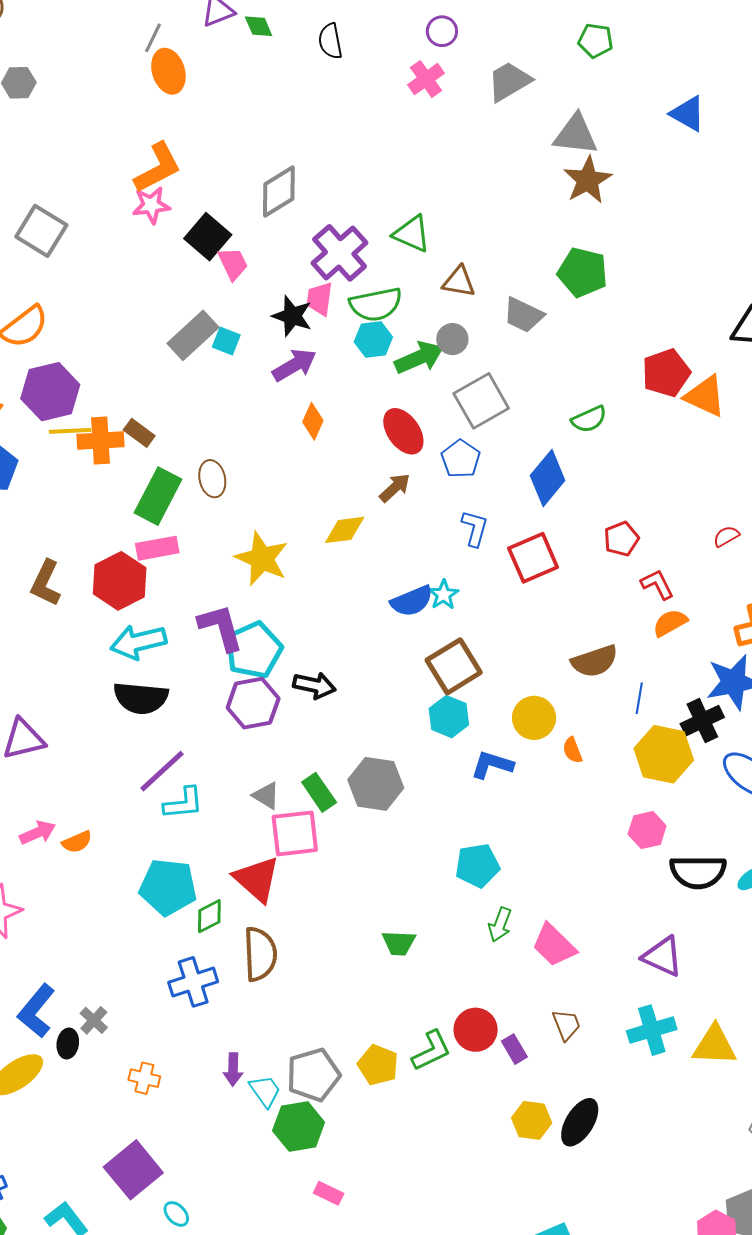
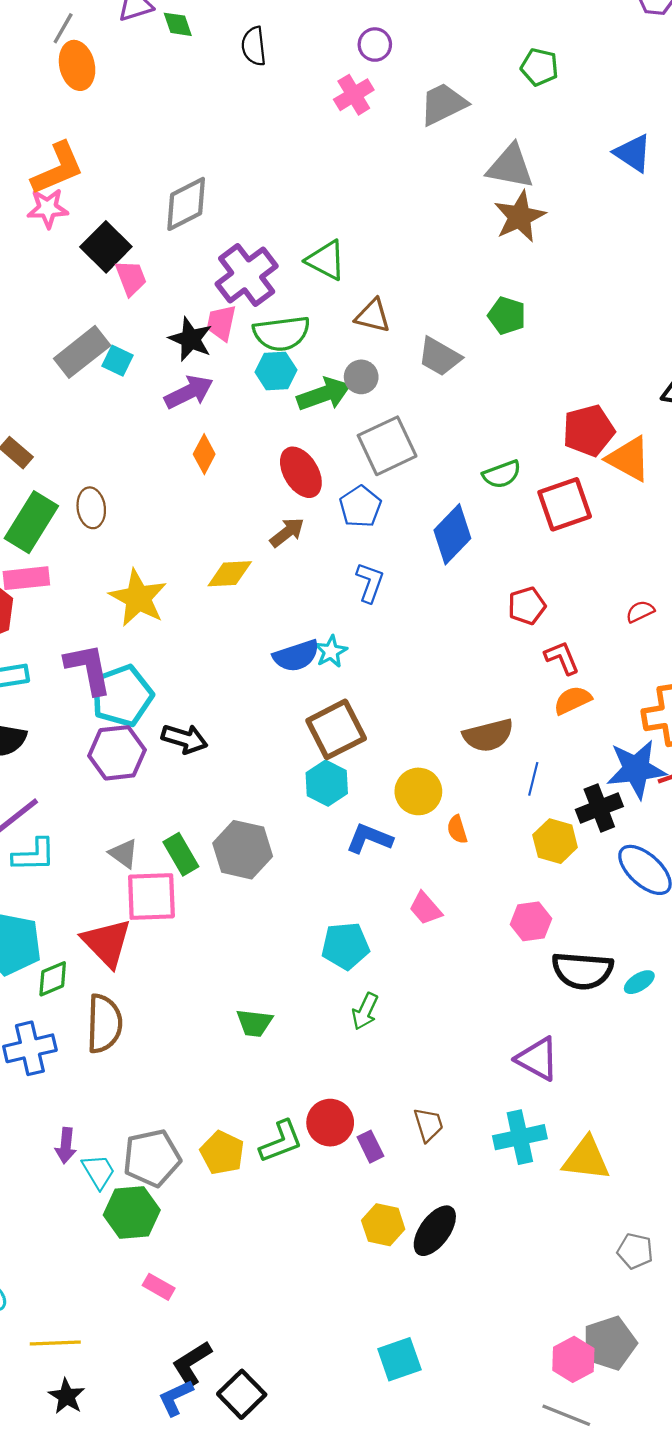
green pentagon: (583, 272) -> (507, 316), size x0.7
red square: (533, 558) -> (565, 504), moved
yellow hexagon: (664, 754) -> (555, 841), size x0.7
pink trapezoid: (554, 945) -> (425, 908), moved, size x0.7

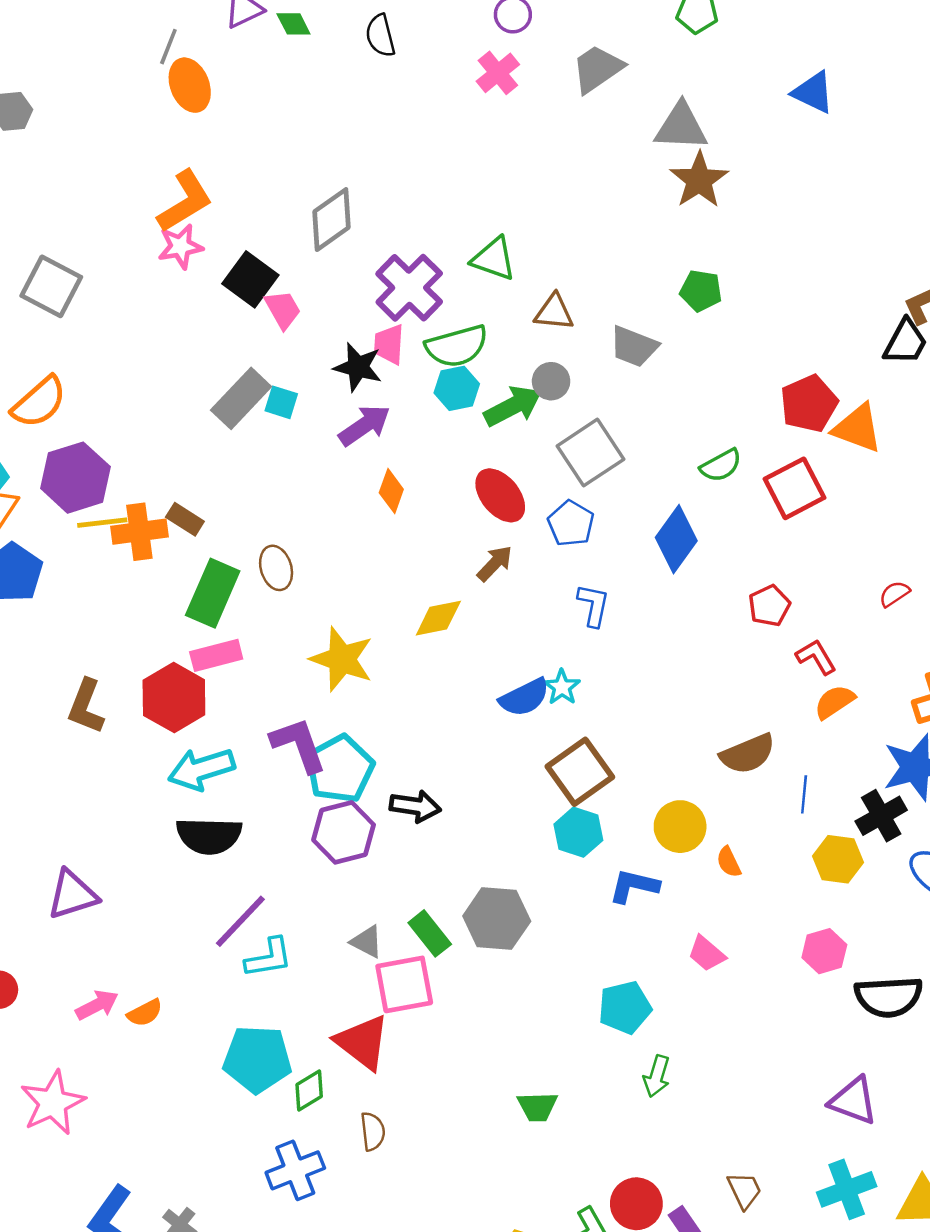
brown semicircle: (104, 1024) -> (373, 1131), size x0.6

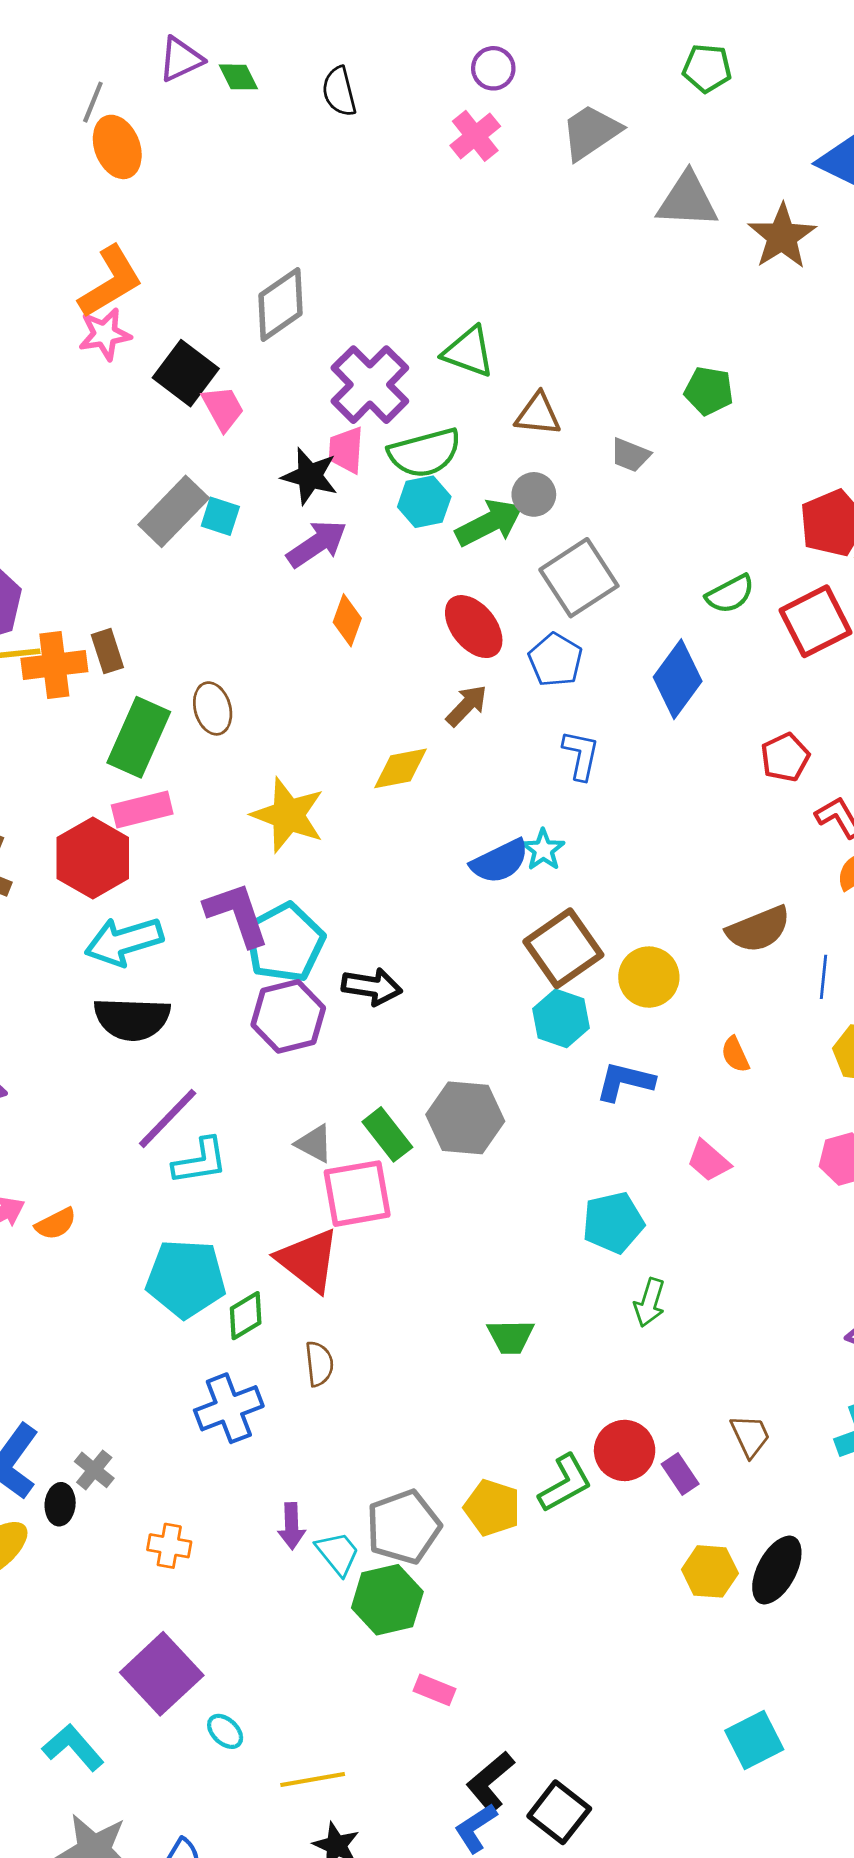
brown star: (699, 180) -> (782, 236), moved
gray trapezoid: (634, 346) -> (630, 455), size x0.7
brown rectangle: (185, 519) -> (107, 651), turned 39
yellow circle: (680, 827) -> (649, 977), moved

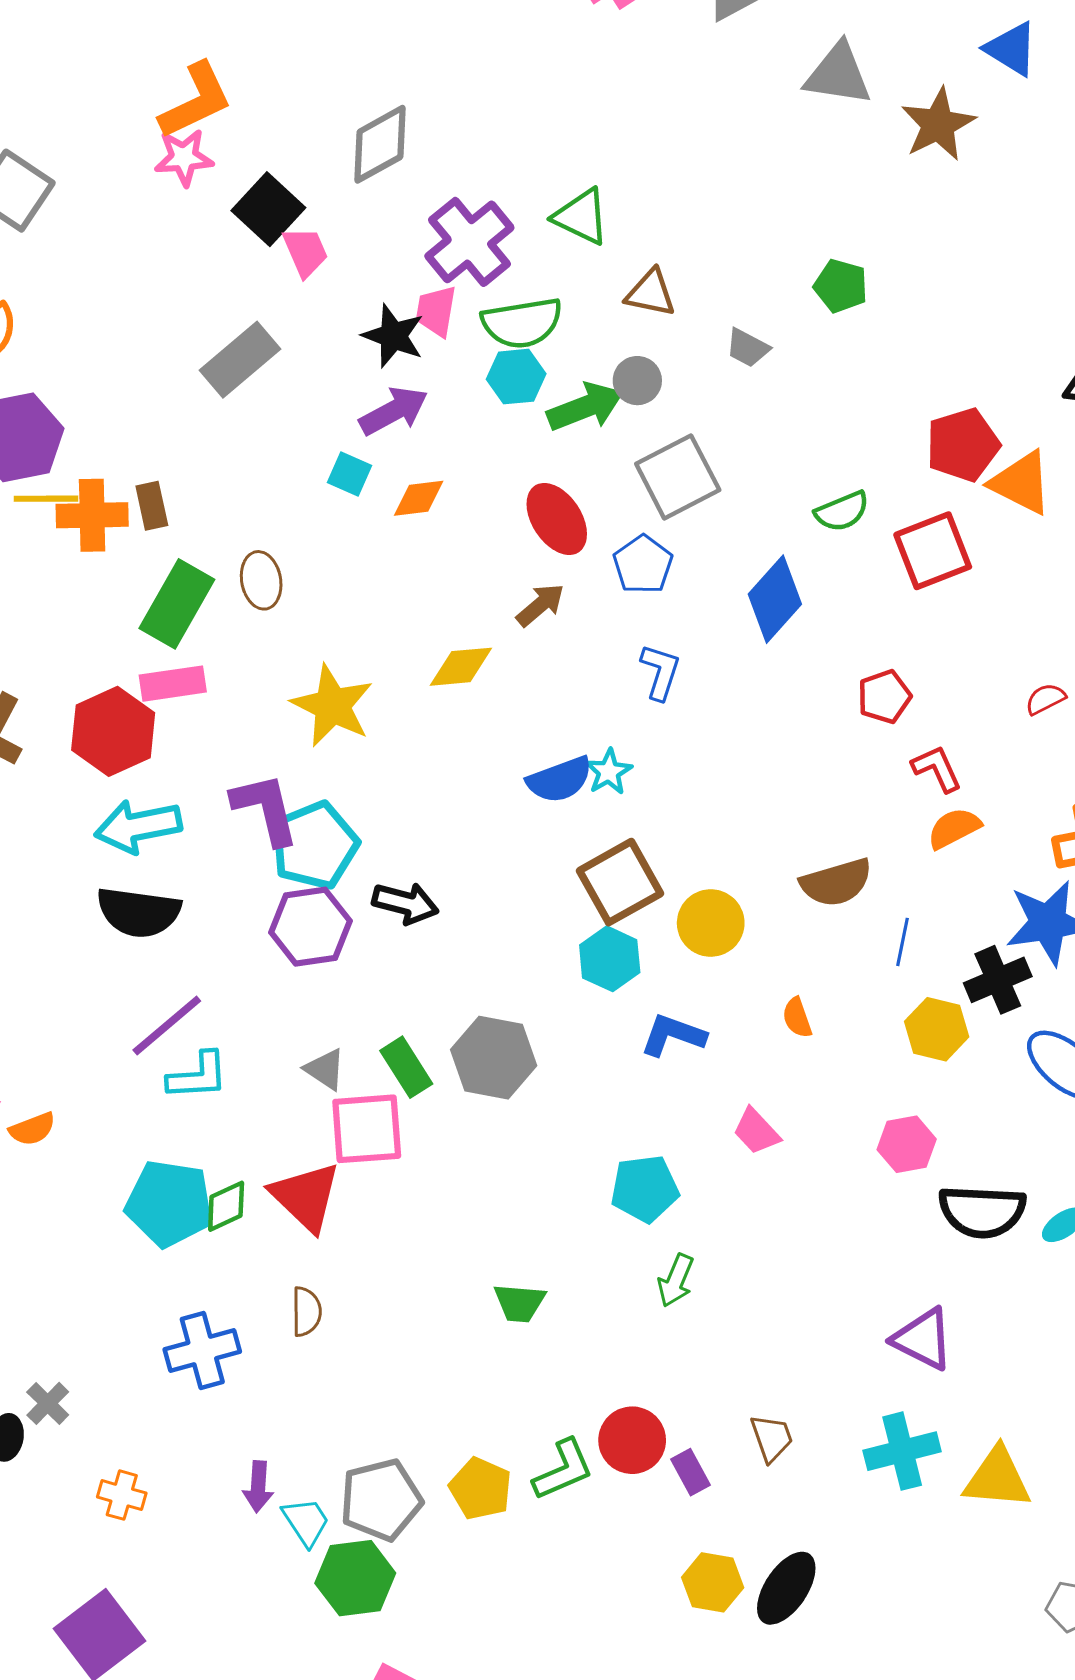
cyan square: (220, 516) -> (350, 474), moved
orange diamond: (347, 620) -> (419, 498), turned 57
green diamond: (246, 1316) -> (226, 1206), moved

